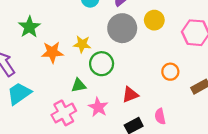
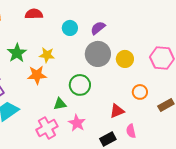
yellow circle: (154, 20) -> (125, 59), moved
yellow star: (82, 44) -> (47, 55), moved
red triangle: (130, 95) -> (117, 111), moved

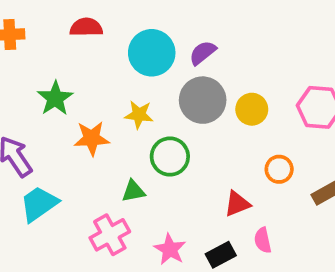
cyan circle: (70, 28) -> (152, 53), size x1.6
yellow star: (47, 55) -> (139, 115), moved
pink star: (77, 123) -> (170, 249), moved

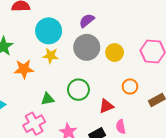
cyan circle: (152, 53) -> (49, 31), moved
green circle: (170, 157) -> (78, 90), moved

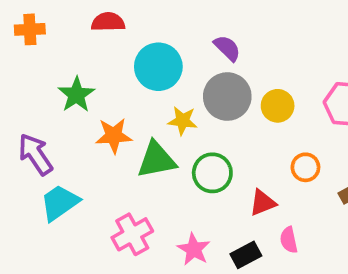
purple semicircle: (87, 21) -> (227, 48), turned 84
yellow star: (51, 56) -> (183, 121), moved
green triangle: (48, 99) -> (156, 160), moved, size x1.6

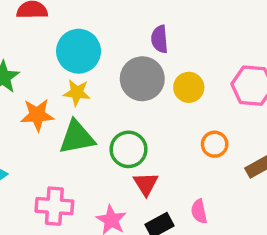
purple semicircle: (227, 48) -> (159, 39), moved, turned -140
yellow star: (183, 121) -> (77, 93), moved
red triangle: (263, 203) -> (146, 184), moved, turned -40
pink cross: (132, 234) -> (54, 206), turned 33

